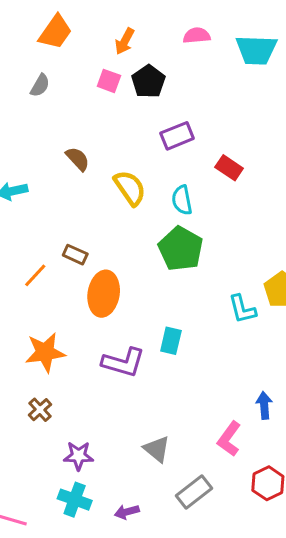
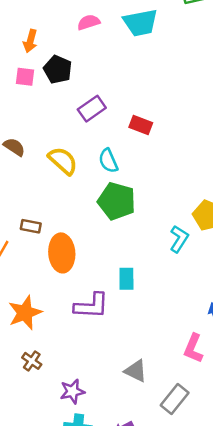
cyan L-shape: (242, 309) -> (179, 239), turned -120

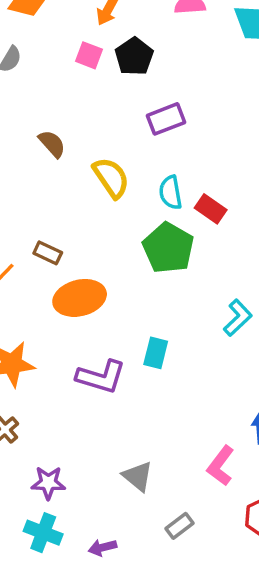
red rectangle: (141, 125) -> (211, 209), moved
orange ellipse: (62, 253) -> (80, 298), turned 66
gray rectangle: (175, 399) -> (180, 526), size x0.7

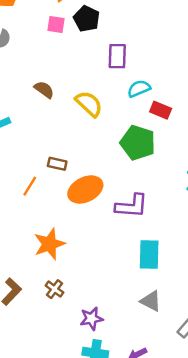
purple rectangle: (166, 119) -> (117, 56), turned -55
cyan semicircle: (171, 193) -> (139, 89), moved, turned 90
cyan rectangle: (156, 353) -> (149, 254), moved, size x1.4
purple L-shape: (101, 377) -> (132, 206), moved

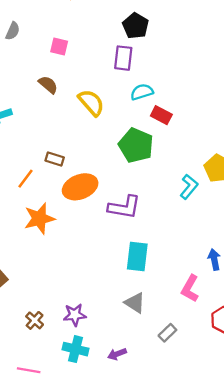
black pentagon: (87, 19) -> (136, 26), moved
pink square: (56, 25) -> (59, 46), moved
orange star: (49, 244) -> (39, 219), moved
brown cross: (54, 289) -> (35, 320), moved

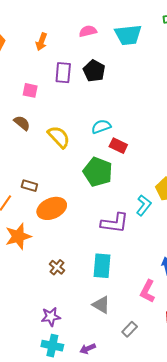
purple rectangle: (123, 58) -> (63, 73), moved
purple L-shape: (124, 207) -> (115, 223), moved
brown cross: (35, 320) -> (57, 267), moved

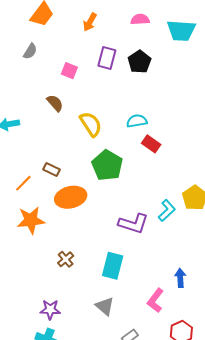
green pentagon: (98, 172) -> (107, 165), moved

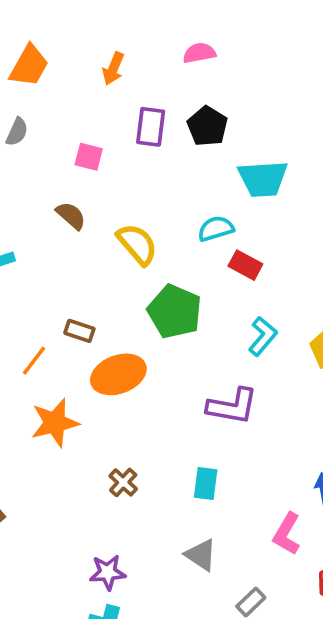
cyan trapezoid: (181, 31) -> (263, 179), moved
cyan L-shape: (167, 210) -> (263, 336), moved
cyan rectangle: (113, 266) -> (206, 483), size x0.7

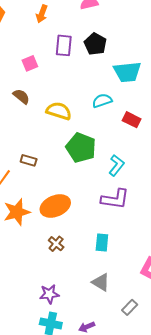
pink square: (89, 157) -> (30, 63), turned -35
yellow semicircle: (137, 244) -> (59, 111), turned -30
red rectangle: (245, 265) -> (132, 120), moved
cyan L-shape: (263, 336) -> (116, 165), moved
orange ellipse: (118, 374) -> (55, 206), moved

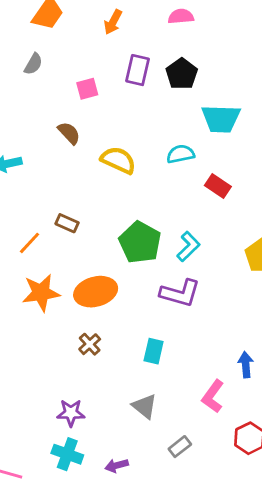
green pentagon: (81, 148) -> (140, 242), moved

